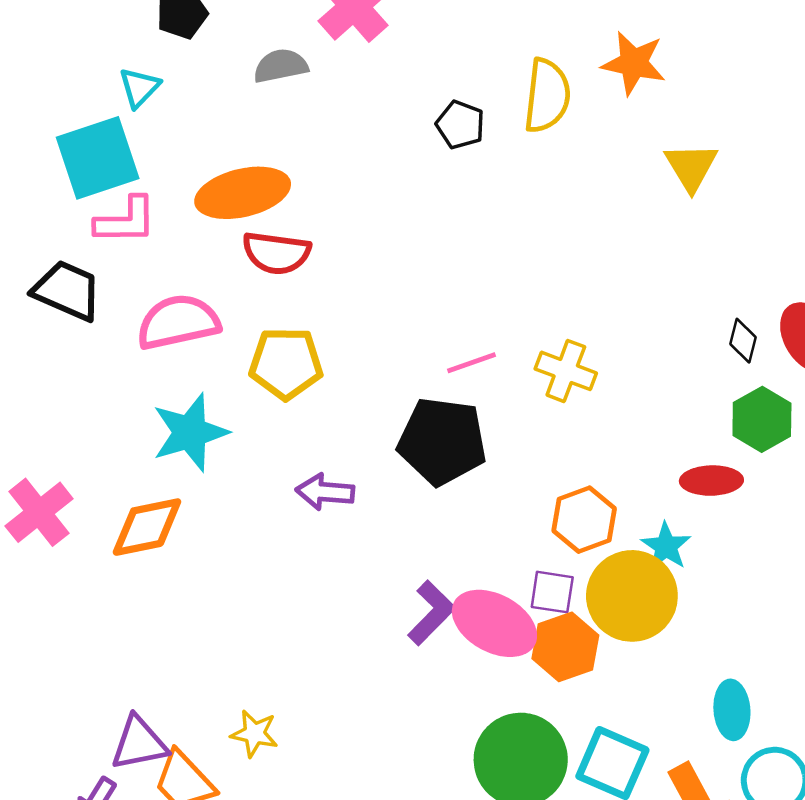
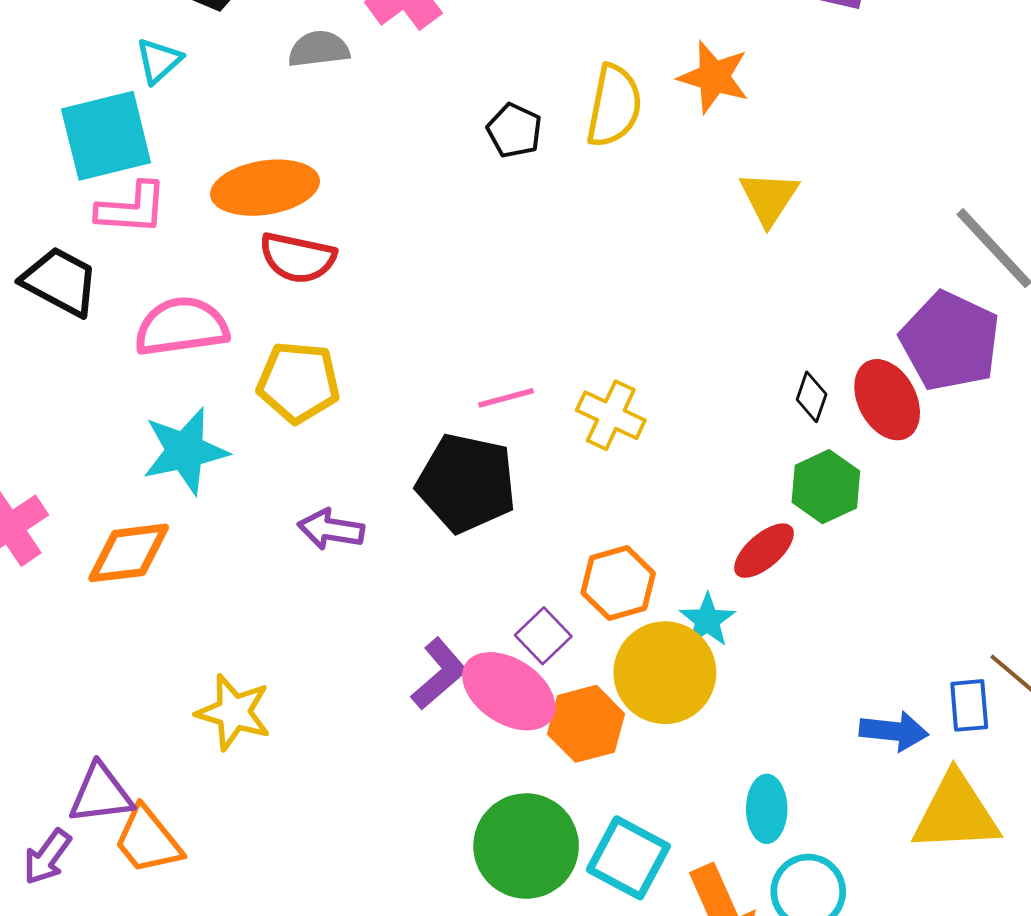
red ellipse: (711, 481) -> (764, 551), turned -44
purple square: (552, 592) -> (543, 636), moved, turned 33
yellow star: (254, 733) -> (234, 712), moved, size x1.4

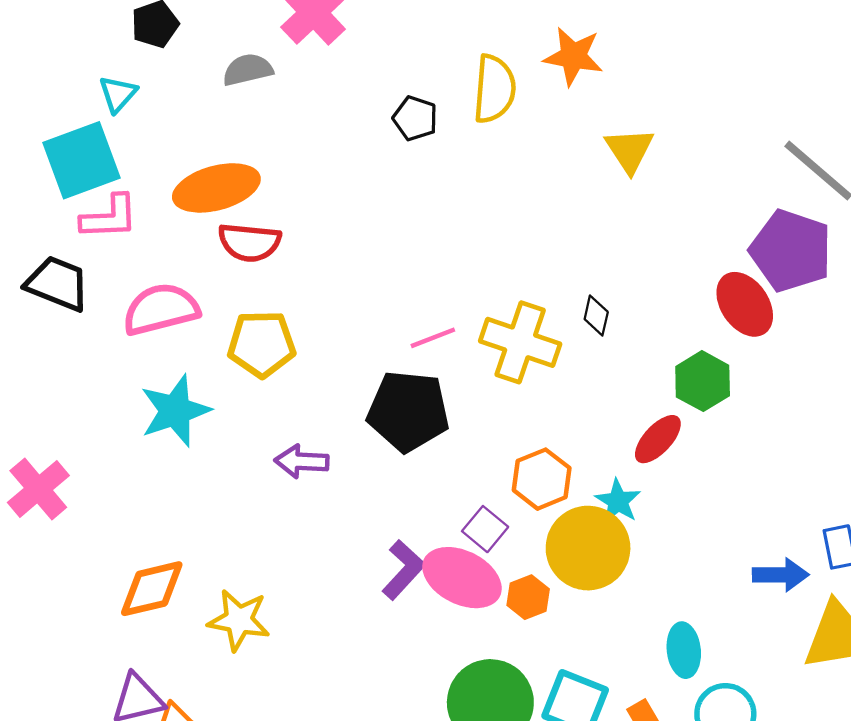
black diamond: (812, 397) -> (596, 315), moved
yellow cross: (611, 415) -> (520, 342), size x1.4
orange diamond: (129, 553) -> (152, 589), moved
orange hexagon: (586, 724) -> (528, 597), size x0.7

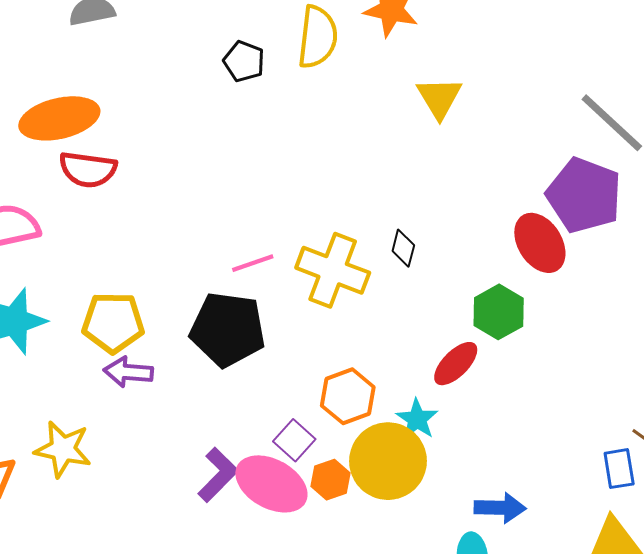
yellow pentagon: (262, 344) -> (113, 323), moved
blue arrow: (781, 575) -> (500, 508), moved
orange hexagon: (528, 597) -> (331, 480), moved
yellow star: (239, 620) -> (63, 449), moved

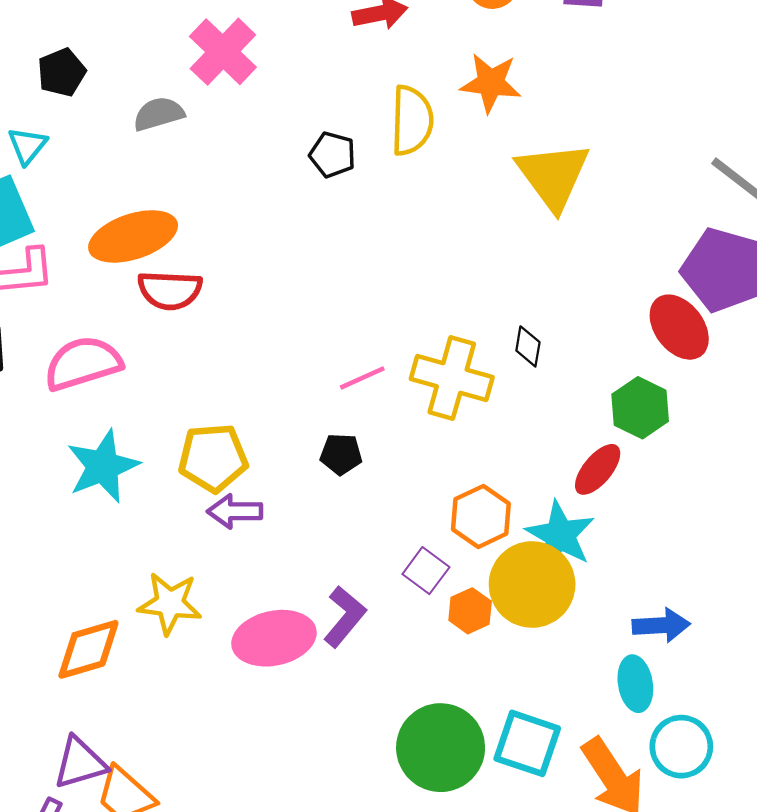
yellow triangle: (439, 98) -> (553, 176), size x1.5
black pentagon: (228, 329) -> (341, 454), size x0.5
cyan star: (417, 419) -> (560, 535), size x1.5
pink ellipse: (271, 484) -> (274, 638), moved, turned -36

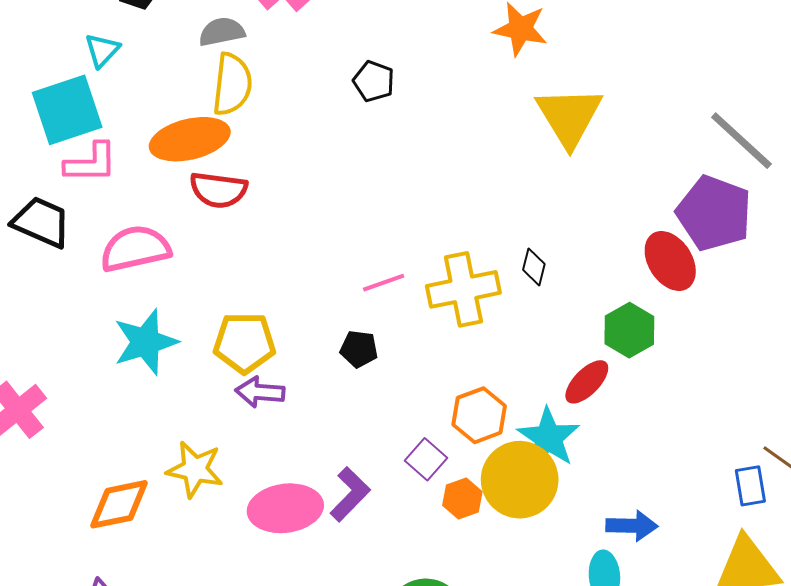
yellow semicircle: (412, 120) -> (232, 84), moved
yellow cross: (452, 378) -> (463, 289), turned -32

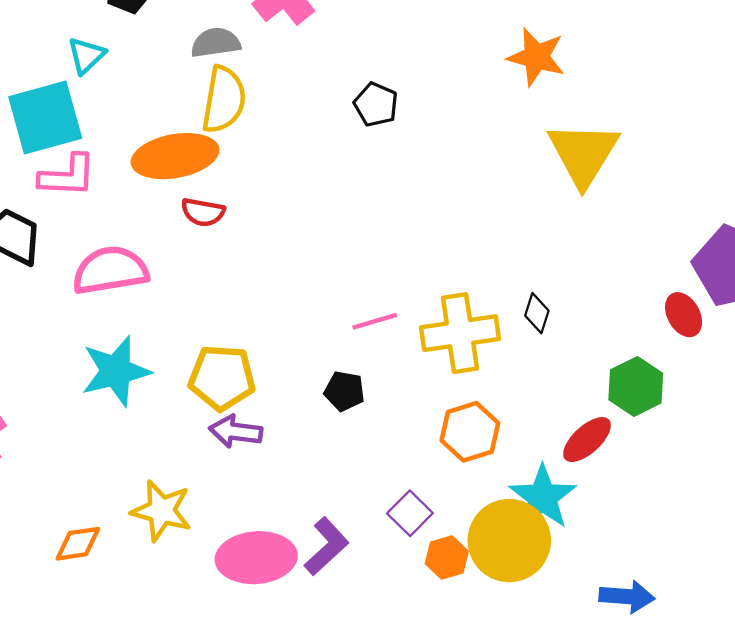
red semicircle: (218, 190) -> (203, 212), size x0.7
red ellipse: (670, 261) -> (684, 315), size x0.7
orange hexagon: (479, 415) -> (470, 432), moved
orange diamond: (119, 504) -> (78, 544), size x0.7

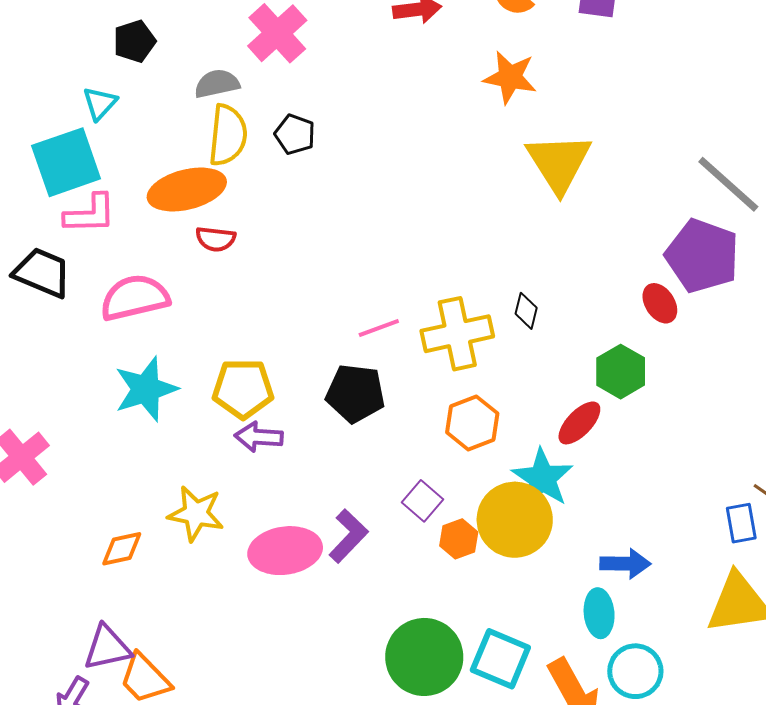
black pentagon: (376, 105) -> (295, 134), moved
black pentagon: (344, 391) -> (355, 393), size x1.6

